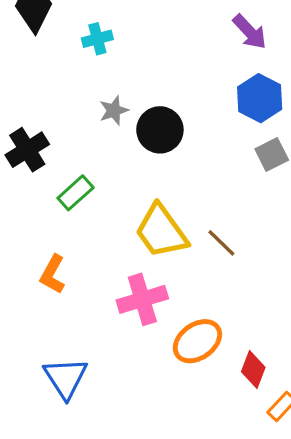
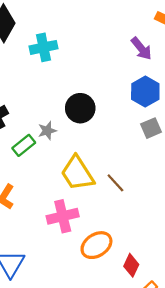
cyan cross: (97, 39) -> (43, 47), size x1.4
gray star: (114, 111) -> (47, 131), moved

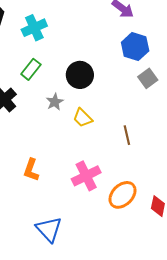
green rectangle: (24, 145) -> (31, 69), moved
yellow trapezoid: (77, 173) -> (83, 118), moved, size x0.6
brown line: (115, 183) -> (127, 135), turned 42

